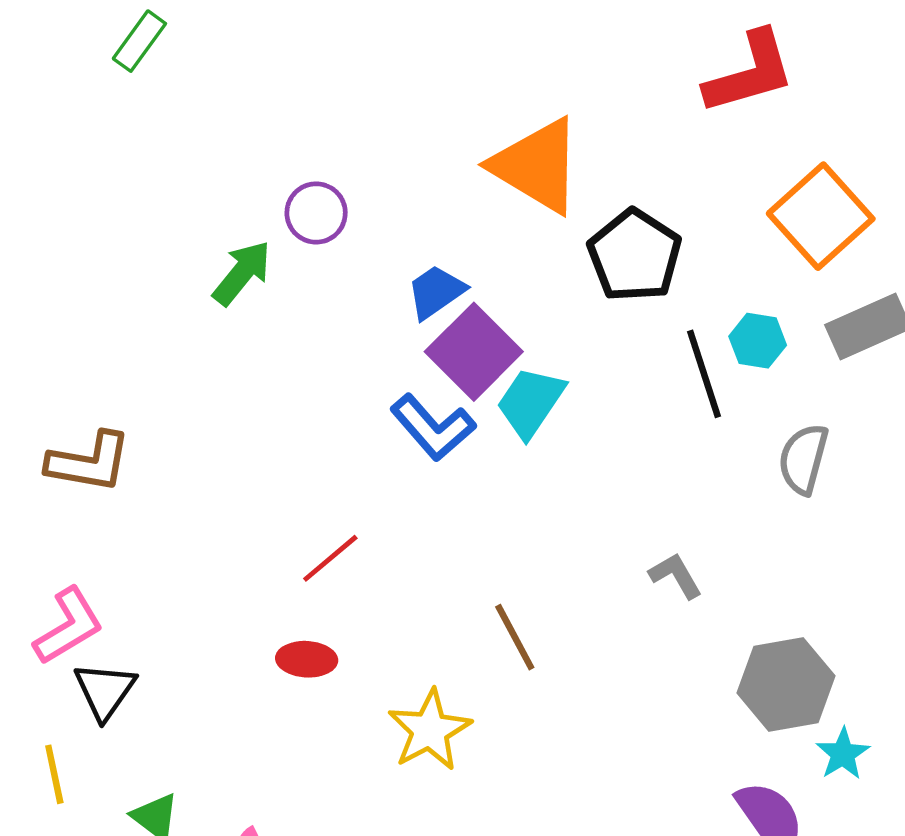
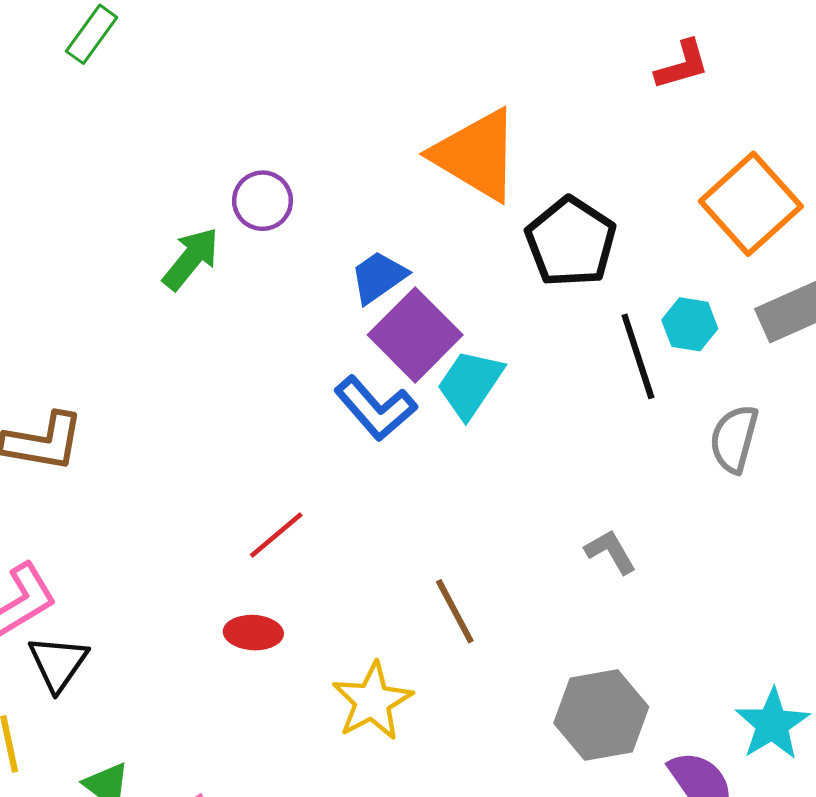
red L-shape: (750, 73) -> (682, 65), size x0.6
gray hexagon: (786, 684) -> (601, 715), moved
cyan star: (843, 754) -> (772, 724), size x1.4

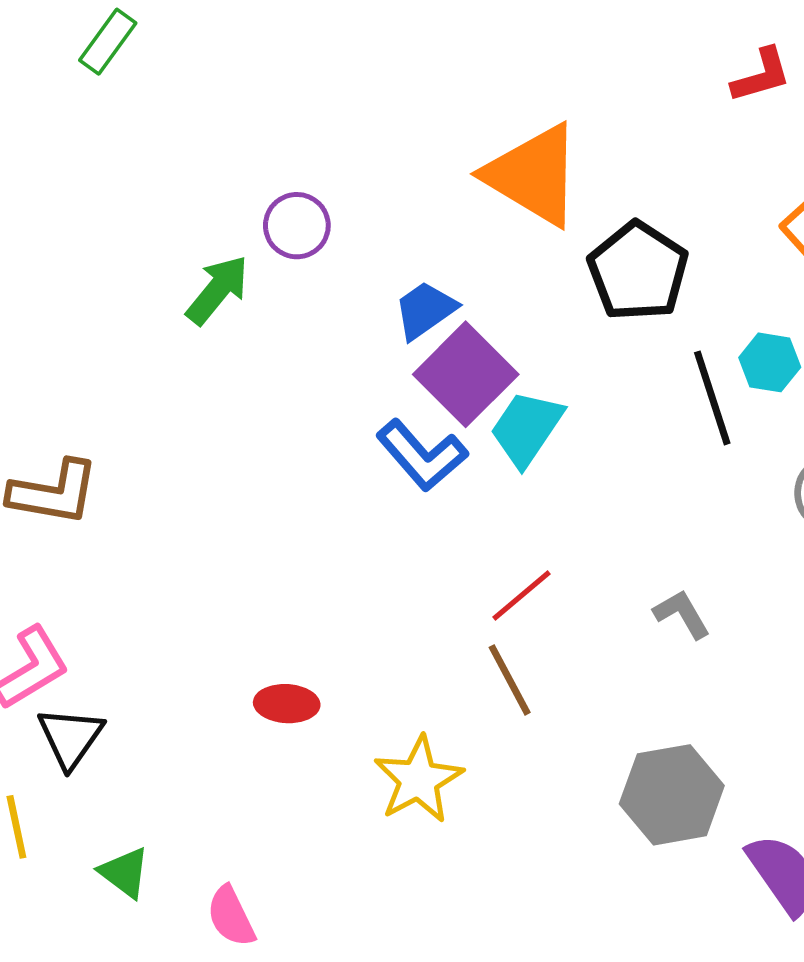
red line: (276, 535) -> (521, 596), moved

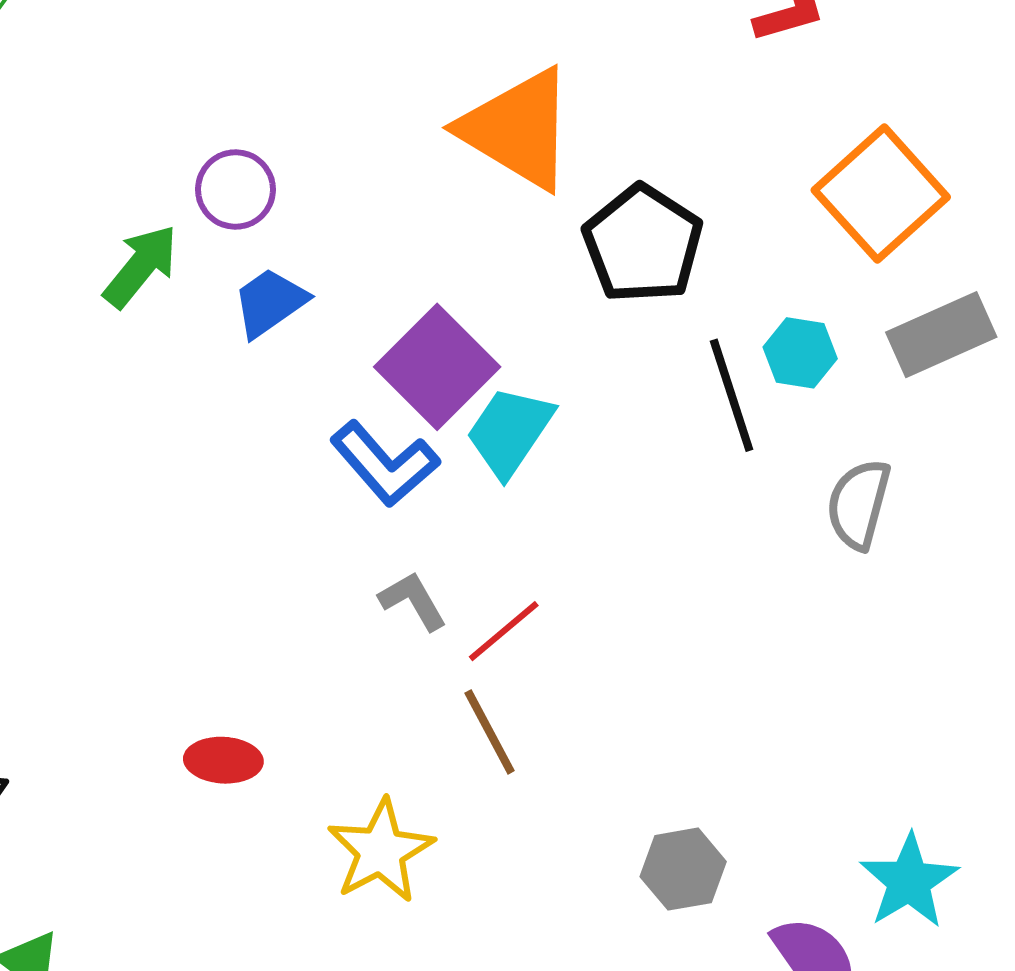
blue trapezoid: (425, 310) -> (270, 302), moved
gray L-shape: (682, 614) -> (413, 601), moved
gray hexagon: (672, 795) -> (683, 869), size x0.7

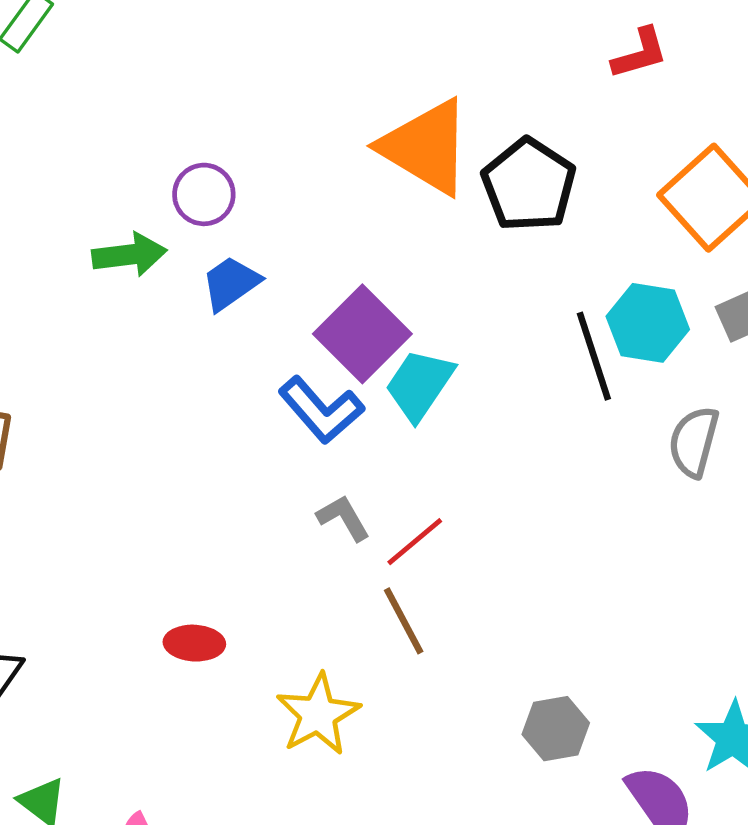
black pentagon: (643, 244) -> (529, 185), moved
green arrow: (141, 266) -> (129, 255), turned 44
cyan hexagon: (800, 353) -> (648, 323), size x1.4

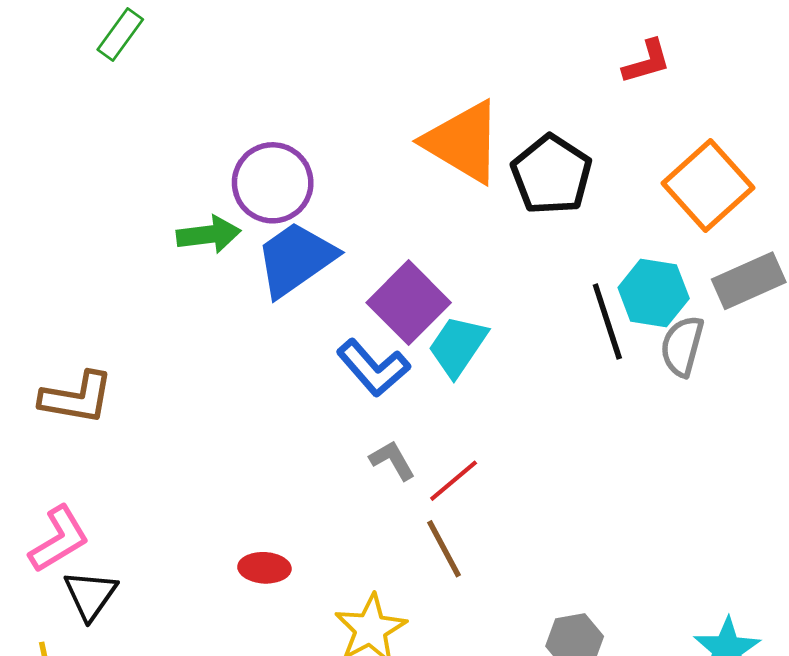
purple circle: (204, 194) -> (273, 183), size x1.5
blue trapezoid: (231, 283) -> (296, 259), size x1.6
gray semicircle: (694, 442) -> (682, 346), moved

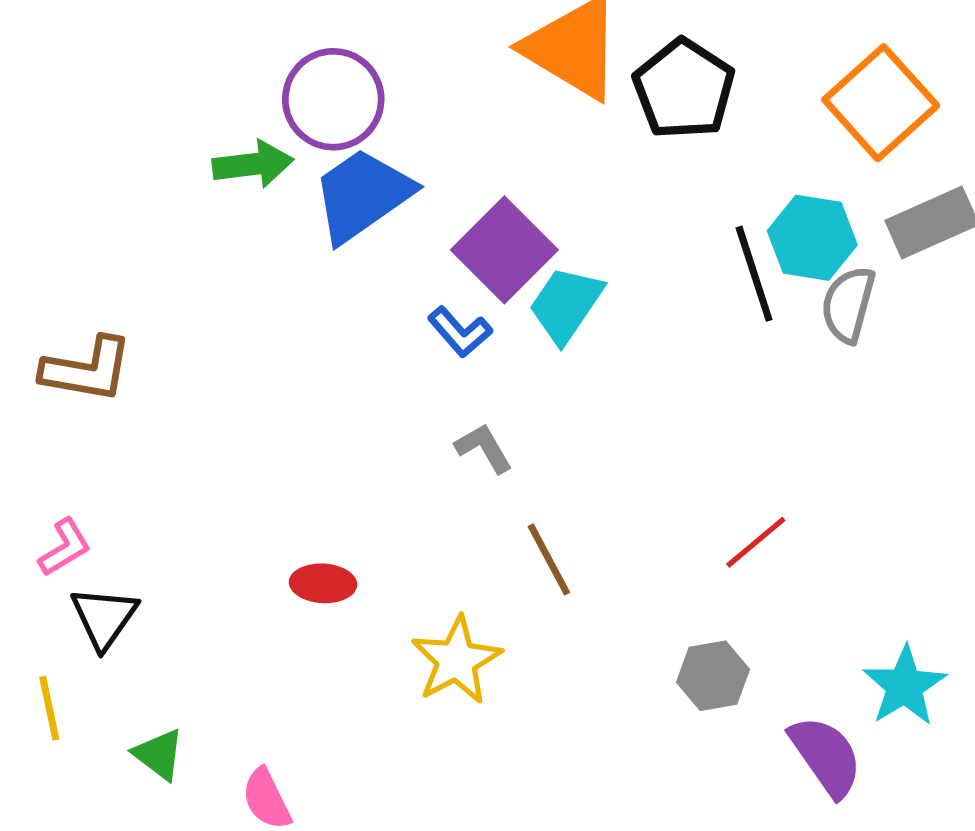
blue L-shape: (373, 368) -> (460, 332), size x0.7
red line: (454, 481) -> (756, 542), moved
pink L-shape: (59, 539) -> (65, 547), size x0.7

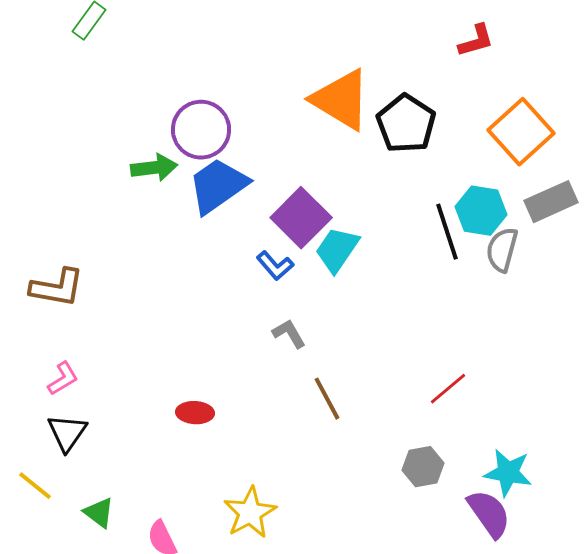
pink L-shape: (65, 547) -> (63, 379), moved
yellow star: (456, 660) -> (250, 513), moved
cyan star: (905, 686) -> (508, 473), moved, turned -30
yellow line: (49, 708) -> (35, 486), turned -39

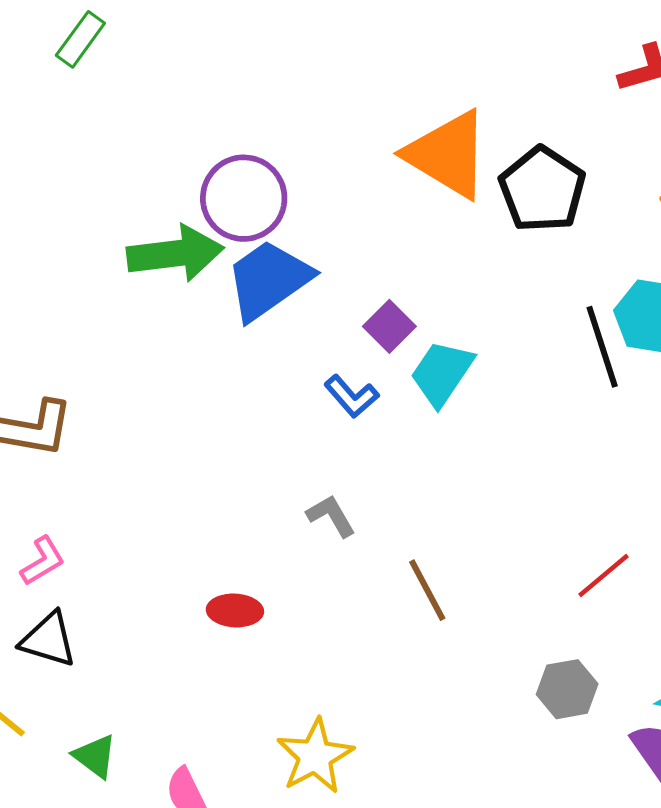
green arrow: (154, 168) -> (175, 254), size x1.4
purple square: (301, 218) -> (389, 326), size x0.6
gray L-shape: (289, 334) -> (331, 516), moved
black triangle: (67, 433) -> (48, 640), turned -48

